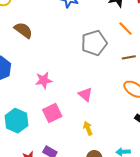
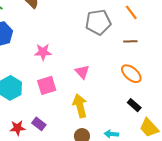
yellow arrow: (88, 128) -> (80, 106), size x1.6

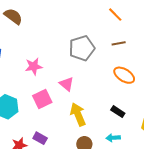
gray pentagon: (98, 22) -> (82, 48), moved
pink triangle: (82, 72) -> (66, 84), moved
black rectangle: (134, 105) -> (118, 112), moved

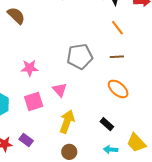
yellow arrow: (78, 114) -> (67, 122), turned 35
cyan arrow: (113, 138) -> (111, 150), moved

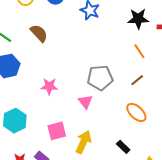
brown line: (117, 57) -> (137, 80), turned -40
pink triangle: (60, 90) -> (85, 102), moved
pink square: (34, 101) -> (57, 131), moved

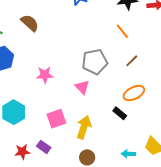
orange line: (139, 51) -> (122, 31), moved
orange ellipse: (136, 112) -> (134, 93), turned -65
black rectangle: (123, 147) -> (120, 113), moved

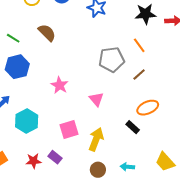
brown line: (132, 61) -> (139, 75), moved
gray pentagon: (95, 62) -> (112, 60), moved
pink star: (45, 75) -> (60, 85), turned 30
cyan arrow: (128, 154) -> (127, 167), moved

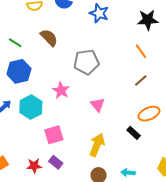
gray pentagon: (112, 60) -> (86, 62), moved
cyan hexagon: (27, 121) -> (31, 107), moved
pink square: (69, 129) -> (54, 135), moved

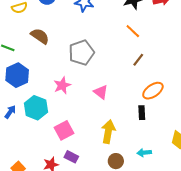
pink star: (61, 90) -> (62, 85), turned 30
black rectangle: (134, 133) -> (142, 113), turned 56

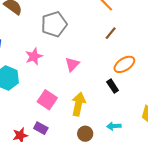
pink triangle: (101, 92) -> (72, 64), turned 35
black rectangle: (142, 113) -> (113, 86), turned -32
pink square: (64, 130) -> (47, 100), moved, turned -30

